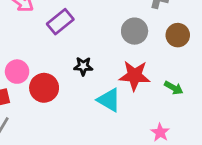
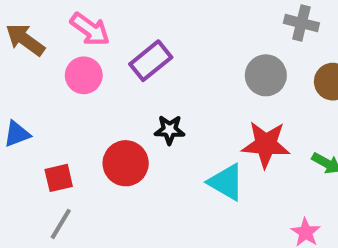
black star: (83, 66) -> (170, 130), moved
pink circle: (17, 72) -> (84, 75), moved

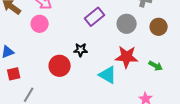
purple rectangle: (151, 61) -> (95, 17), moved
red square: (59, 178) -> (14, 74), moved

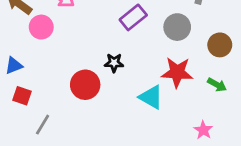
pink circle: (40, 24) -> (41, 27), moved
brown circle: (159, 27) -> (220, 45), moved
red square: (14, 74) -> (22, 96), turned 32

